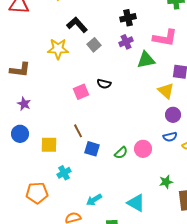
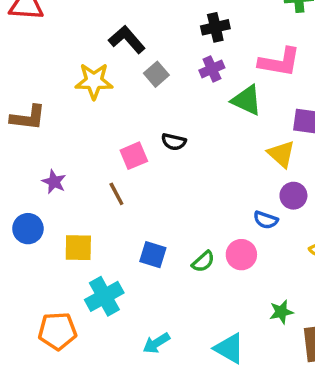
green triangle: (146, 60) -> (247, 100), turned 36
purple star: (24, 104) -> (54, 182), moved
brown line: (78, 131) -> (116, 194), moved
blue semicircle: (170, 137) -> (266, 220), moved, turned 32
cyan cross: (64, 173) -> (104, 296), size x1.5

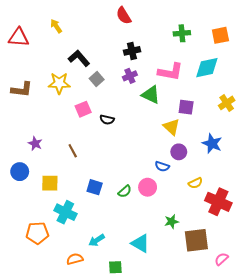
brown L-shape: (28, 118) -> (22, 89), moved
pink square: (134, 156) -> (83, 109), moved
cyan cross: (104, 296) -> (65, 212), turned -35

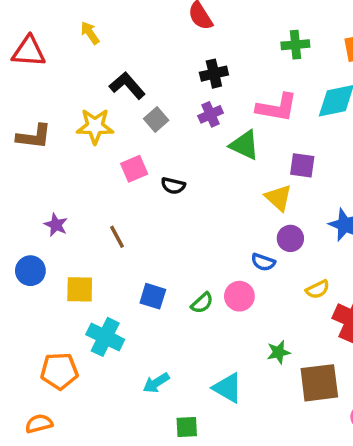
orange semicircle: (75, 259) -> (39, 424), moved

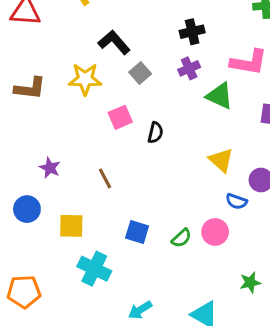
black semicircle: (173, 186) -> (155, 133), turned -90
yellow triangle: (278, 198) -> (221, 160), moved
orange pentagon: (59, 371) -> (24, 292), moved

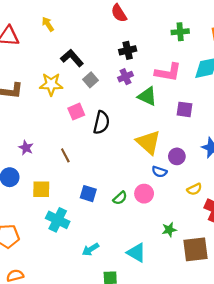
black semicircle: (155, 133) -> (101, 123), size x1.5
yellow triangle: (221, 160) -> (148, 142), size x1.4

